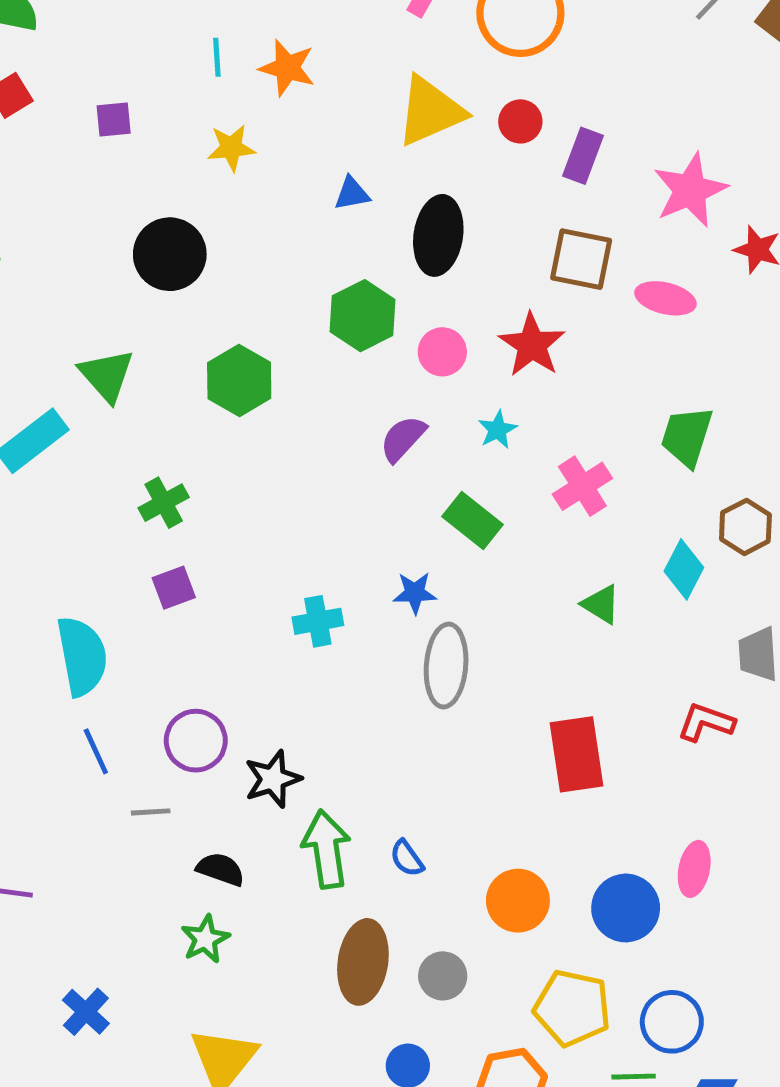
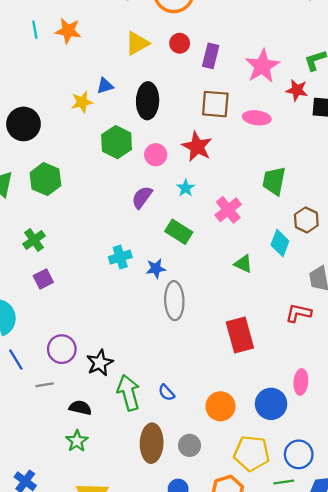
yellow triangle: (430, 111) -> (137, 43), size x0.7
yellow star: (231, 148) -> (82, 102), moved
green hexagon: (239, 380) -> (45, 179), moved
cyan cross: (318, 621) -> (120, 257), moved

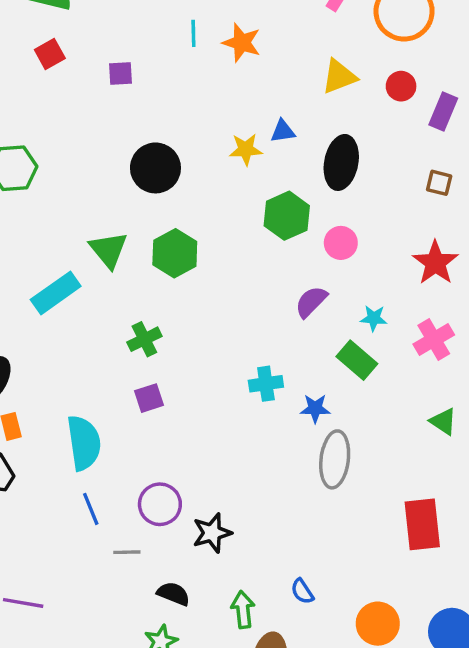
brown square: (215, 104) -> (439, 183), size x0.6
red star: (197, 147) -> (435, 263), moved
cyan star: (186, 188) -> (374, 318), moved, turned 30
green arrow: (129, 393) -> (243, 610), moved, size x0.7

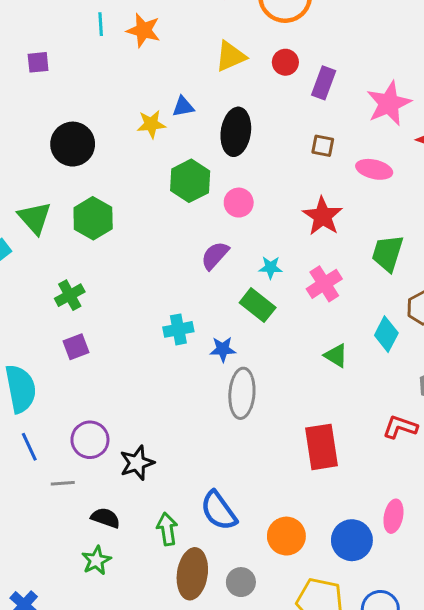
blue semicircle: (302, 591) -> (219, 511), size x1.8

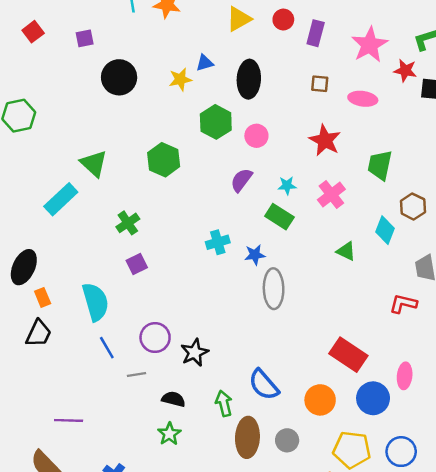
black circle: (73, 144) -> (119, 77), moved
green hexagon: (93, 218) -> (164, 160), moved
red rectangle: (322, 447) -> (348, 355), moved, turned -42

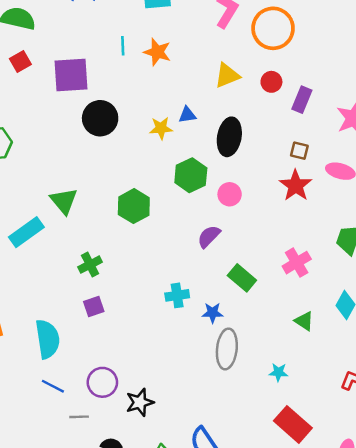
purple square: (85, 38) -> (71, 75), size x2.0
red star: (325, 140) -> (296, 185), moved
cyan star: (287, 185) -> (278, 372), moved
blue line: (107, 348) -> (53, 386), turned -40

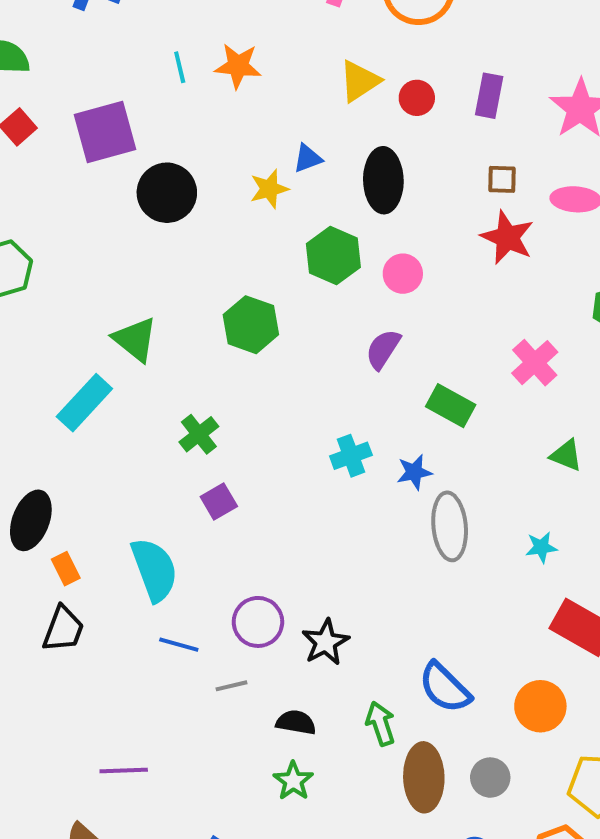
red circle: (271, 82) -> (417, 98), moved

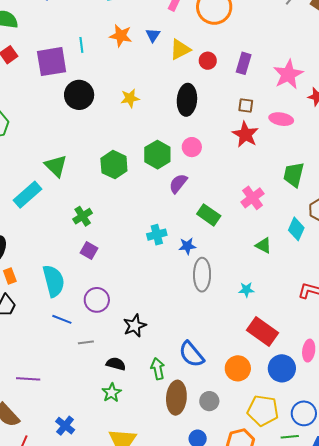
cyan line: (180, 67) -> (81, 45), moved
blue triangle: (308, 158) -> (153, 35), moved, turned -42
green hexagon: (333, 256) -> (157, 155), moved
purple square: (219, 502) -> (89, 251), turned -36
purple circle: (258, 622) -> (97, 300), moved

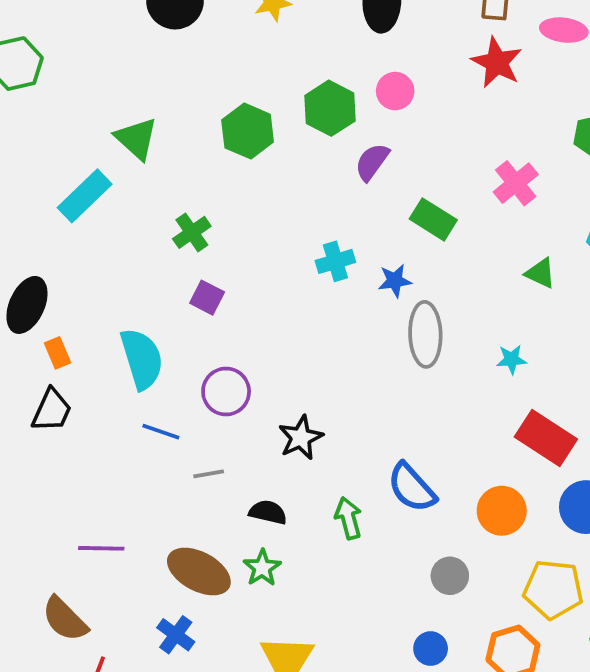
brown ellipse: (176, 398) -> (199, 571), moved, turned -64

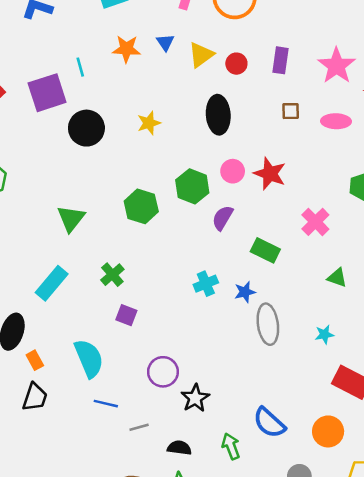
red star: (497, 62) -> (270, 174), moved
green triangle: (136, 138) -> (71, 218), turned 32
cyan rectangle: (85, 196) -> (52, 283), moved
purple circle: (226, 391) -> (163, 372), moved

